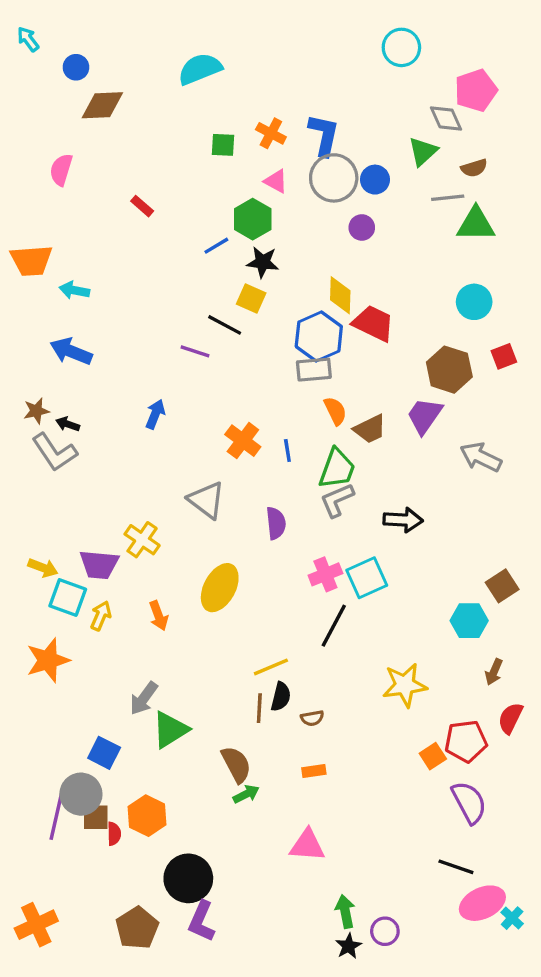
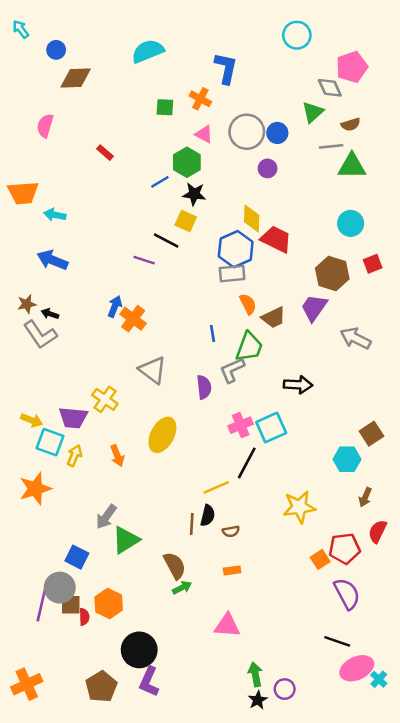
blue L-shape: (324, 135) -> (226, 68), moved
orange cross: (243, 441) -> (133, 319), moved
gray L-shape: (337, 500) -> (232, 370), moved
yellow line: (271, 667) -> (216, 487), moved

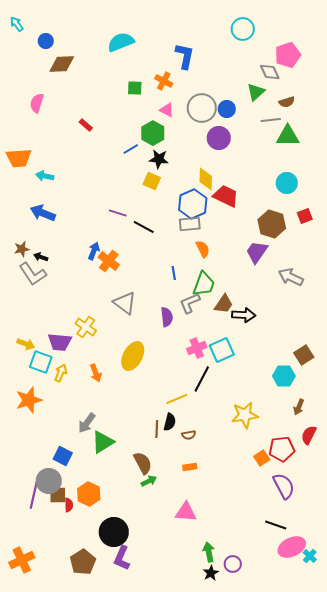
purple circle: (268, 168) -> (219, 138), size x1.5
black line: (166, 241) -> (144, 227), moved
brown trapezoid: (274, 318) -> (224, 304), moved, turned -30

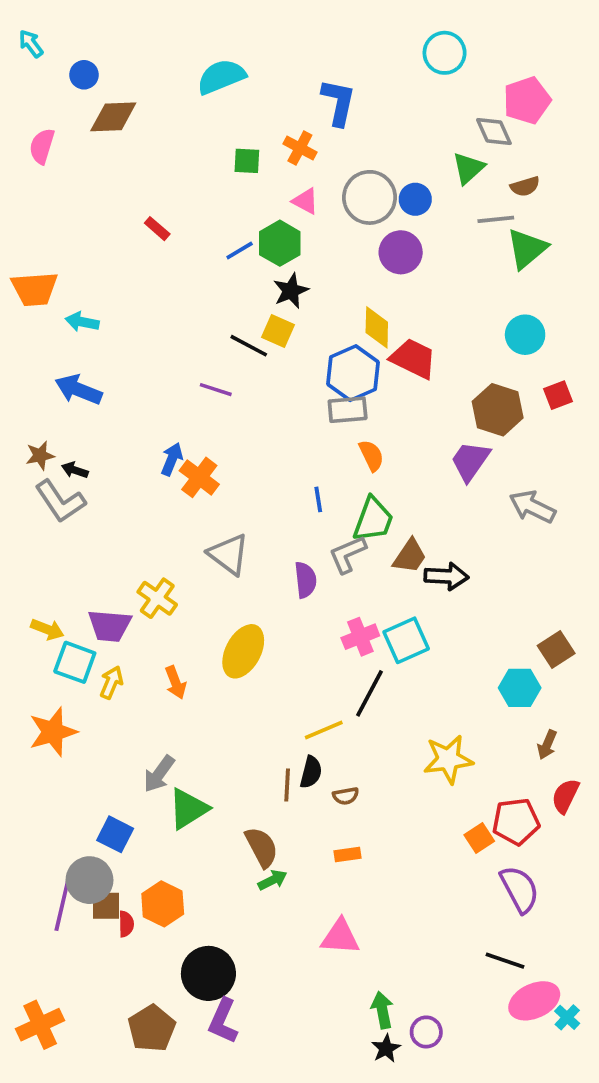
pink semicircle: (37, 103) -> (42, 146), moved
green triangle: (288, 136) -> (527, 249), turned -40
blue line: (131, 149) -> (240, 250), moved
black star: (159, 159) -> (291, 291), turned -30
black line: (144, 227) -> (249, 346), moved

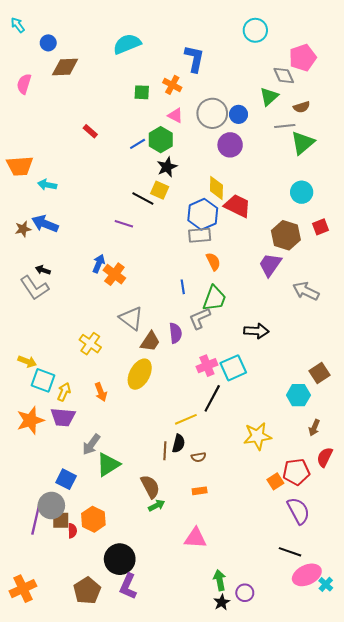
brown star: (40, 455) -> (23, 229), moved
brown trapezoid: (410, 556) -> (150, 341), moved
purple trapezoid: (110, 626) -> (63, 417), moved

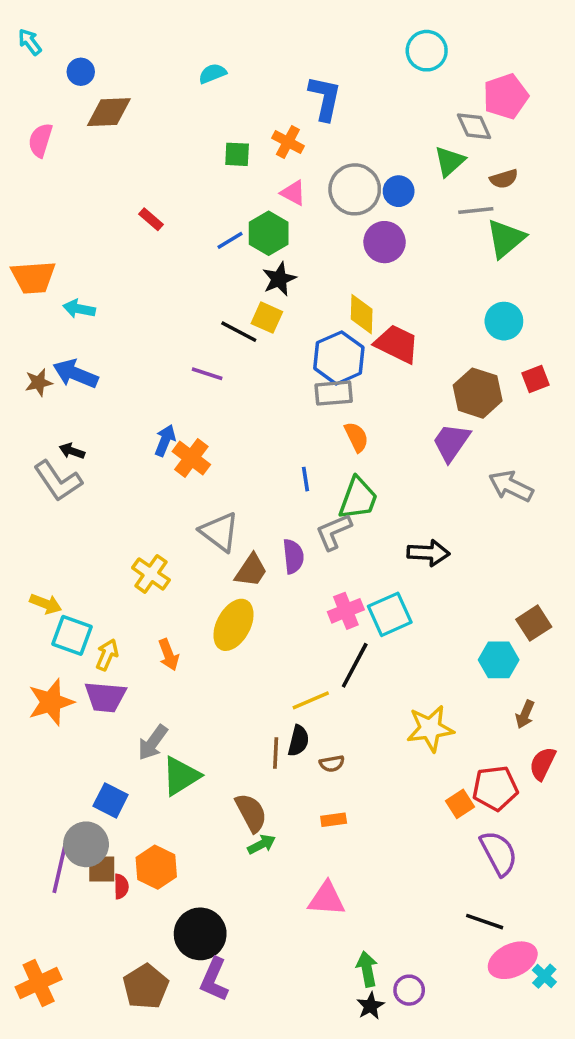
cyan semicircle: (127, 44) -> (212, 74), size x0.6

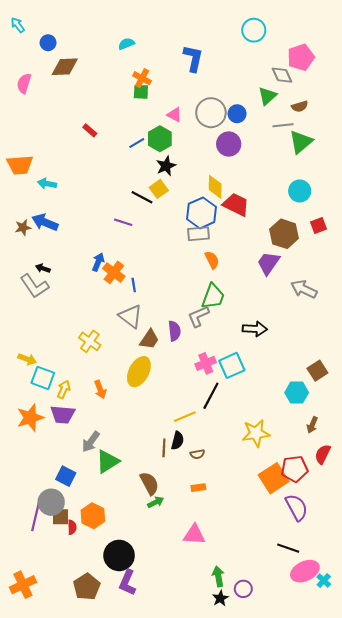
orange cross: (288, 142) -> (142, 78), moved
yellow square: (267, 318) -> (159, 189), turned 30
blue line: (305, 479) -> (134, 285), moved
orange square: (460, 804) -> (274, 478), size x1.8

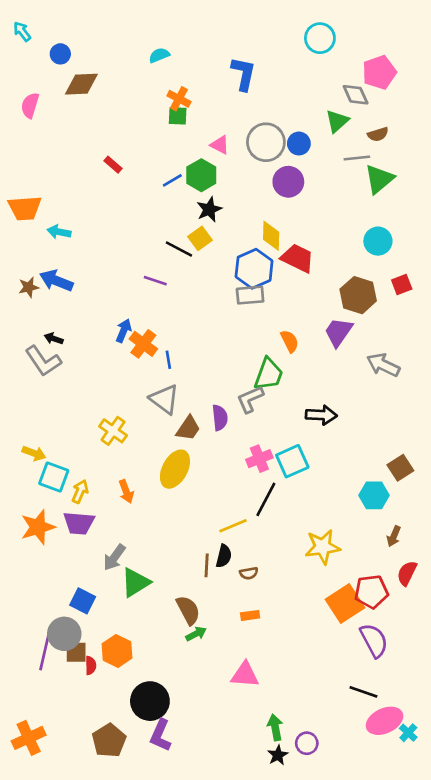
orange semicircle: (212, 260) -> (290, 341), moved

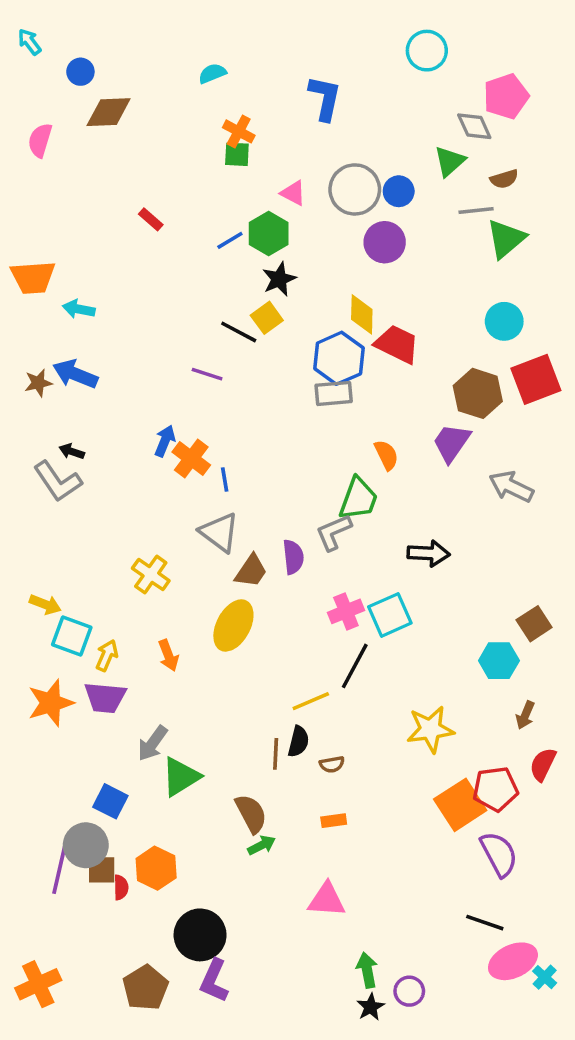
red square: (402, 285) -> (536, 379), size x1.8

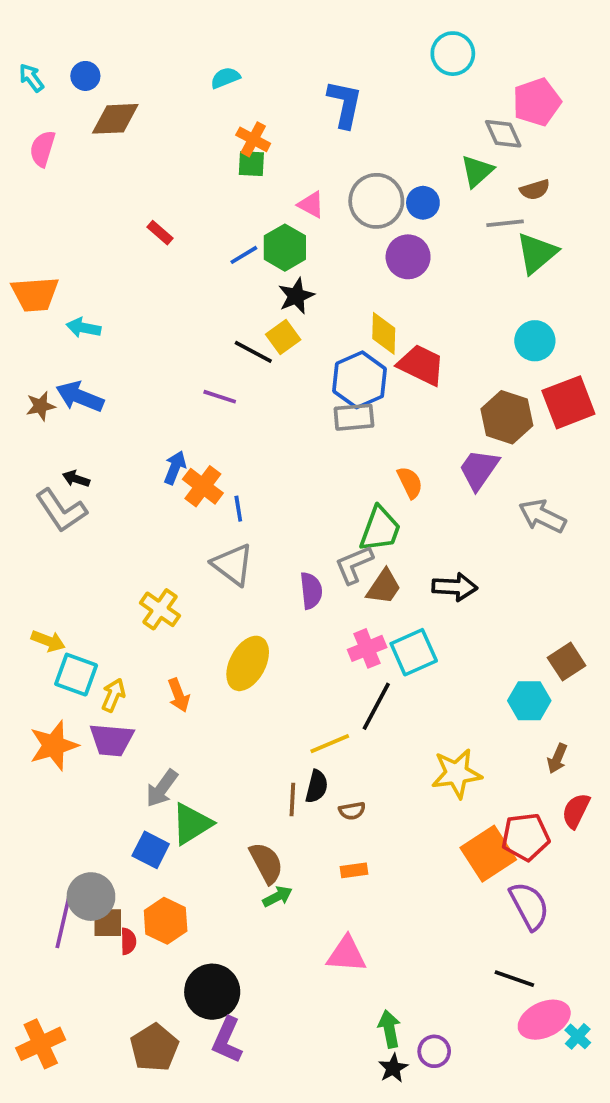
cyan arrow: (29, 42) -> (31, 78), moved
brown trapezoid: (251, 571) -> (384, 587), moved
blue square: (110, 801) -> (151, 850), moved

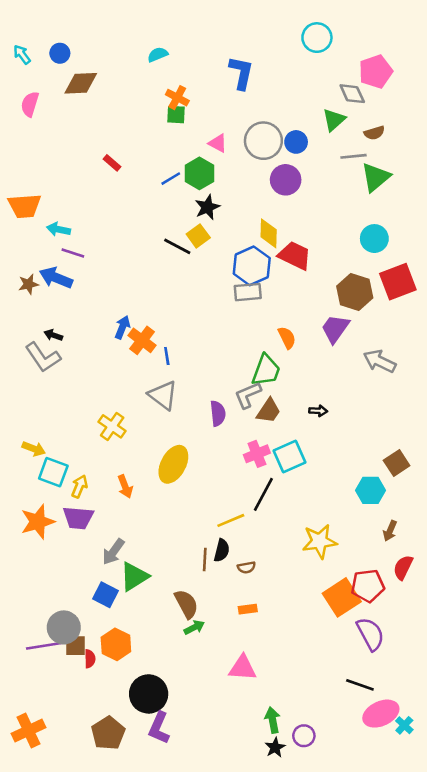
purple line: (220, 397) -> (73, 253), moved
black arrow: (455, 587) -> (318, 411), size x0.6
purple line: (63, 923) -> (44, 646), turned 68

